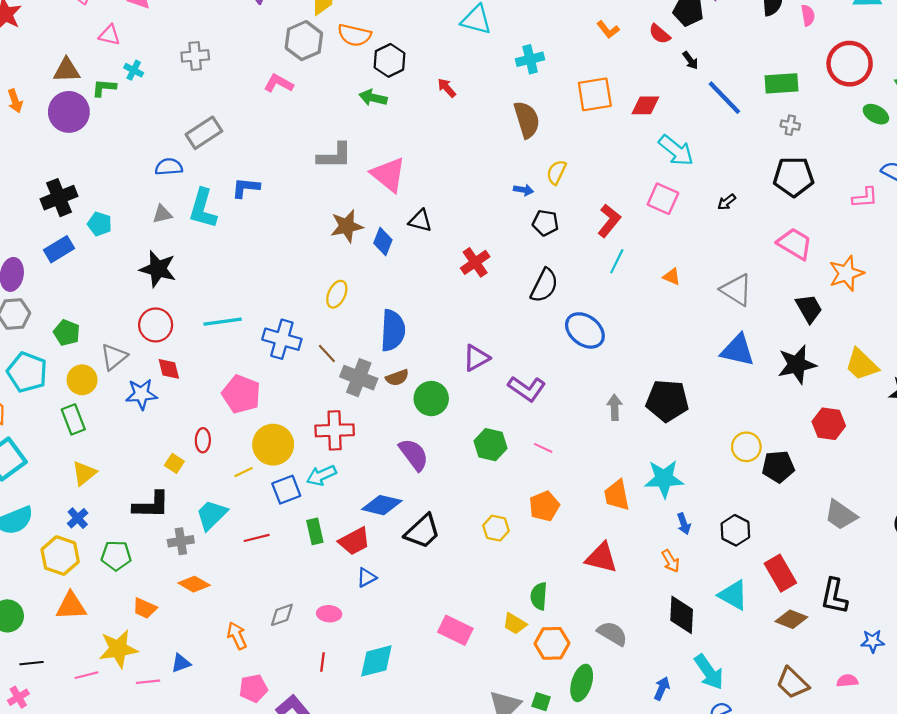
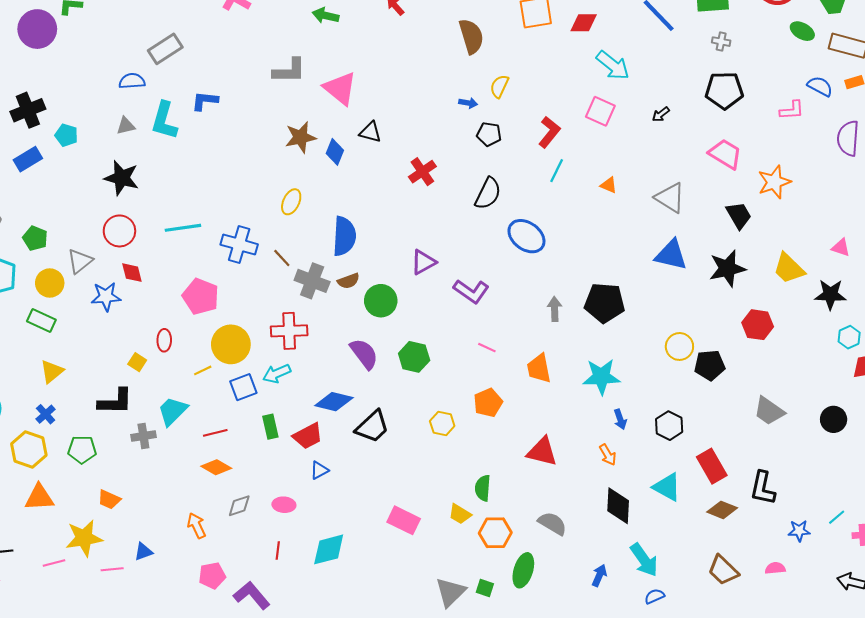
green rectangle: (73, 419) -> (41, 320), turned -44
green hexagon: (491, 445) -> (414, 357), moved
orange trapezoid: (617, 495) -> (539, 368), moved
orange diamond: (194, 584) -> (216, 467), moved

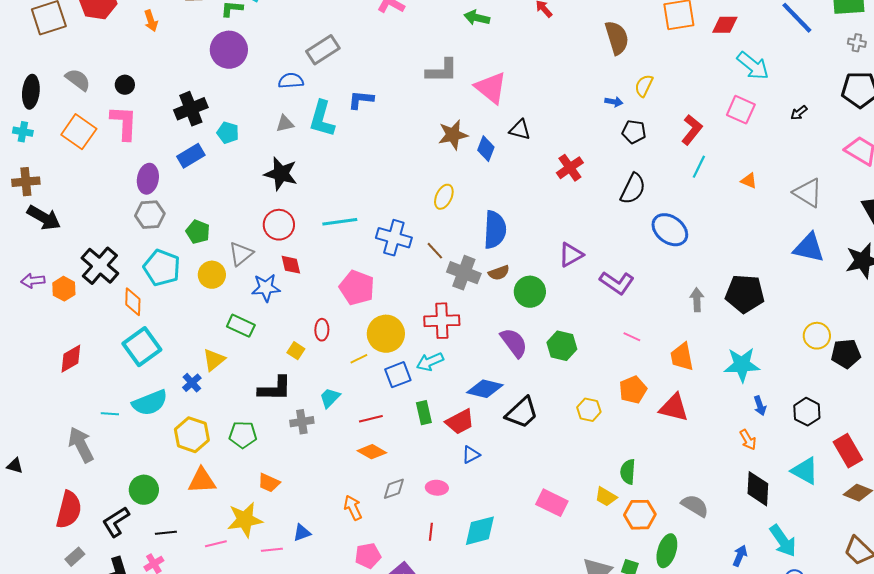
purple circle: (37, 29) -> (229, 50), moved
green rectangle: (41, 320) -> (241, 326), moved
cyan trapezoid: (173, 411) -> (330, 398), size x0.7
blue cross: (46, 414) -> (192, 383), moved
red triangle: (542, 452) -> (674, 408), moved

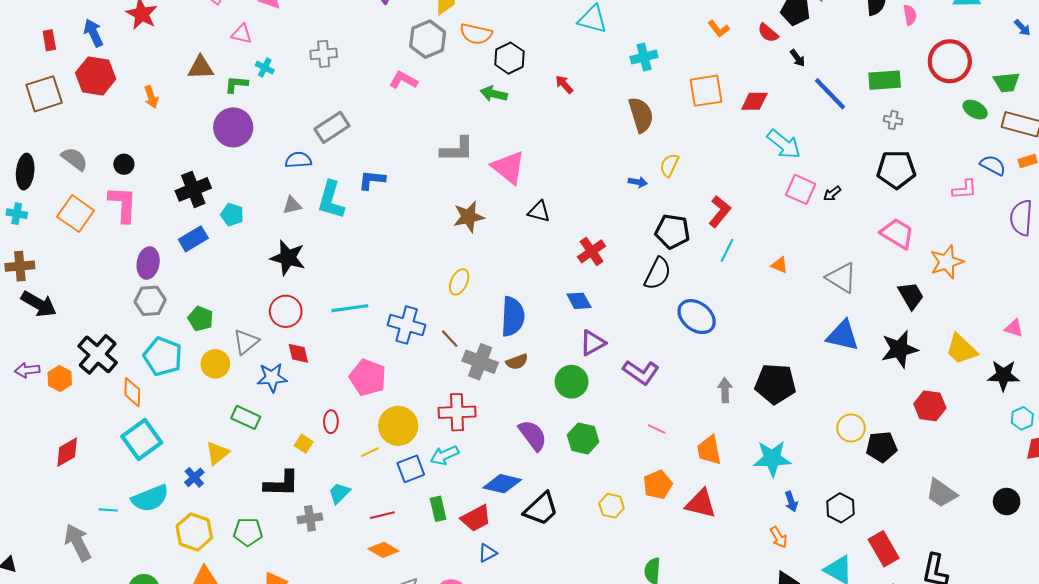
pink square: (741, 110) -> (801, 189), moved
black pentagon: (634, 132) -> (672, 231), moved, size x1.4
blue diamond: (486, 149) -> (579, 301), moved, turned -50
green circle: (530, 292) -> (572, 382), moved

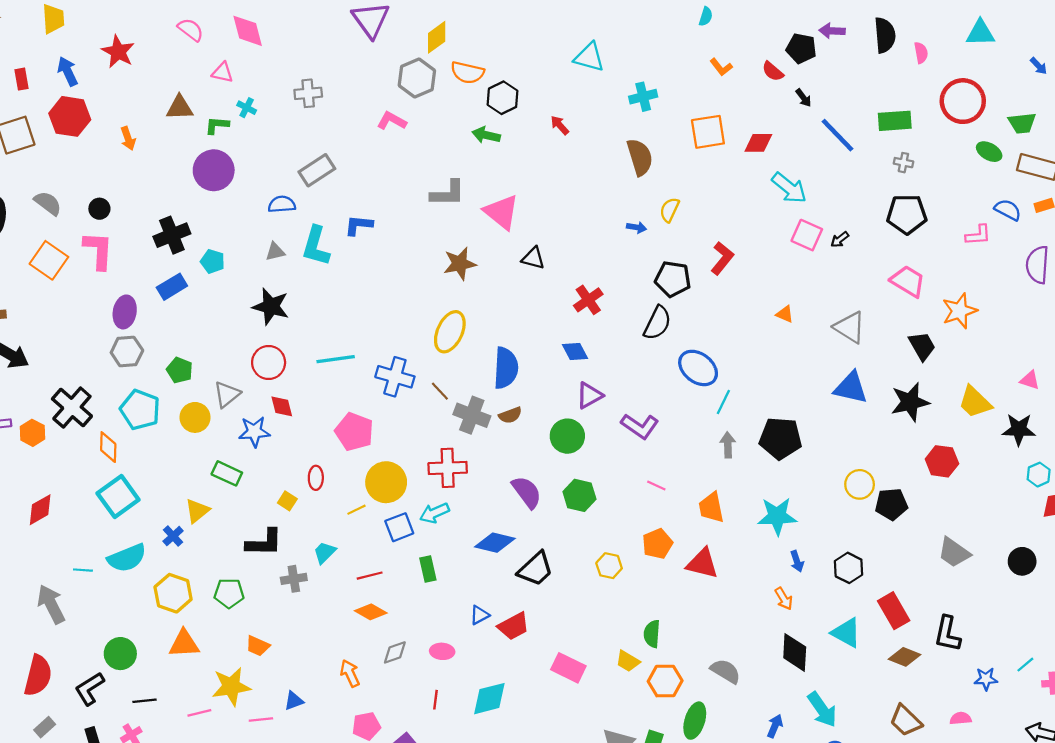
cyan line: (727, 250) -> (723, 402), moved
yellow ellipse: (459, 282) -> (450, 332), size x1.5
red trapezoid: (476, 518) -> (514, 626), moved

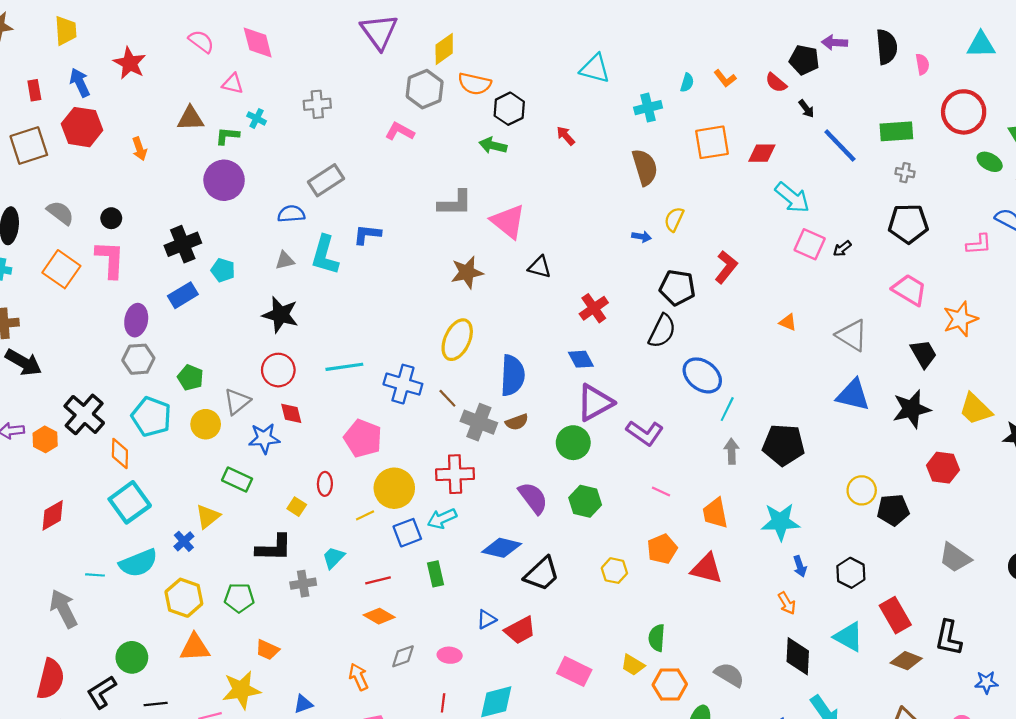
cyan semicircle: (706, 16) -> (687, 83), moved
purple triangle: (589, 395) -> (595, 403), size x1.4

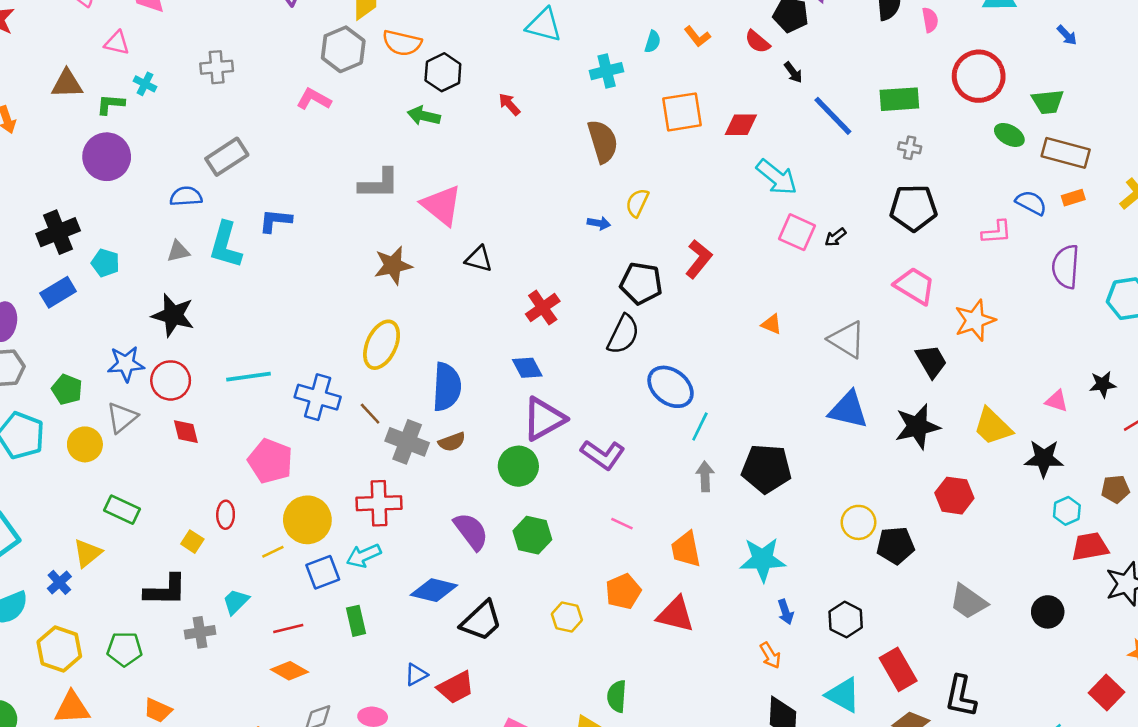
blue star: (264, 438) -> (126, 364), moved

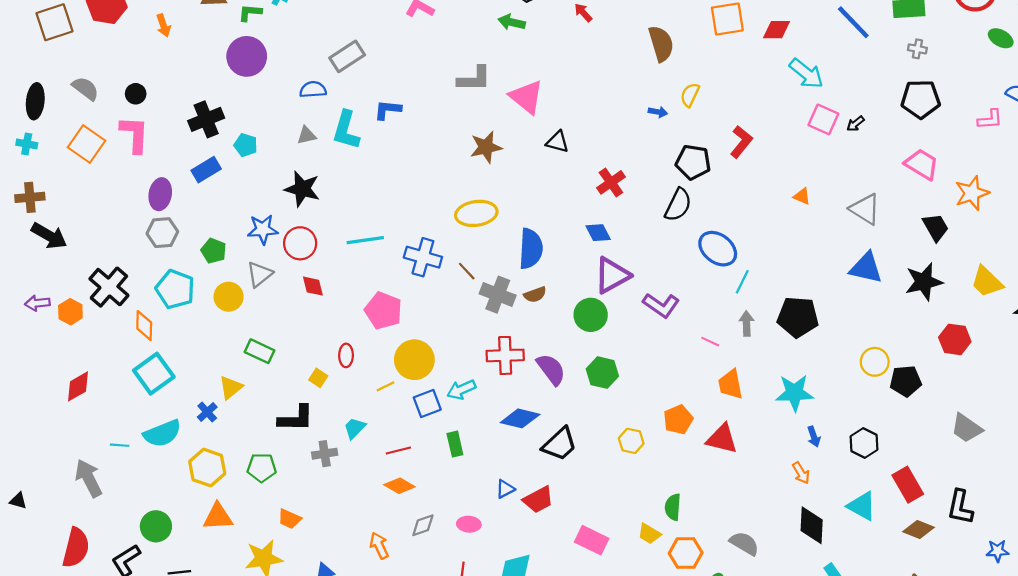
yellow ellipse: (382, 345) -> (476, 213), turned 57
red cross: (379, 503) -> (505, 355), moved
pink line: (622, 524) -> (710, 342), moved

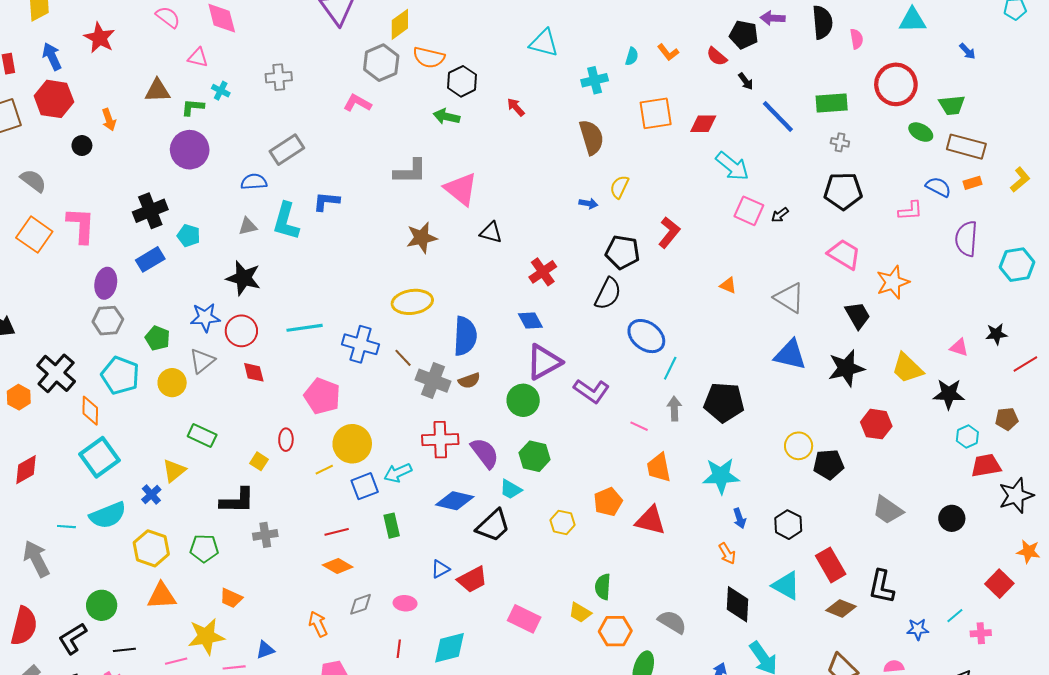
black circle: (136, 94) -> (82, 146), moved
cyan trapezoid: (355, 428) -> (511, 489), moved, turned -105

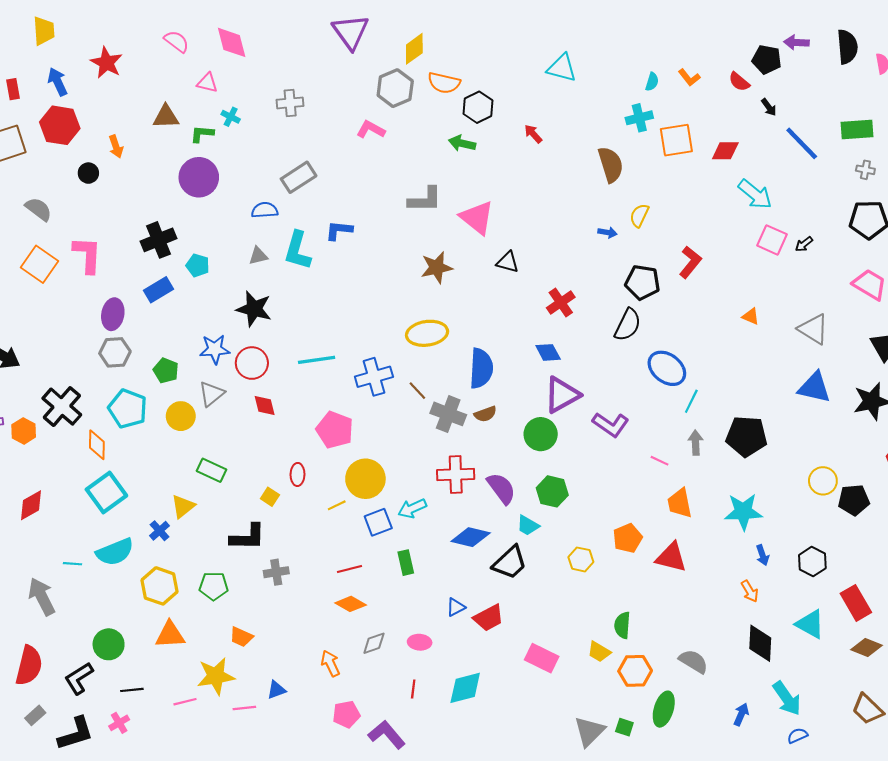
cyan cross: (595, 80) -> (639, 118), moved
blue cross: (361, 344) -> (374, 377), turned -32

